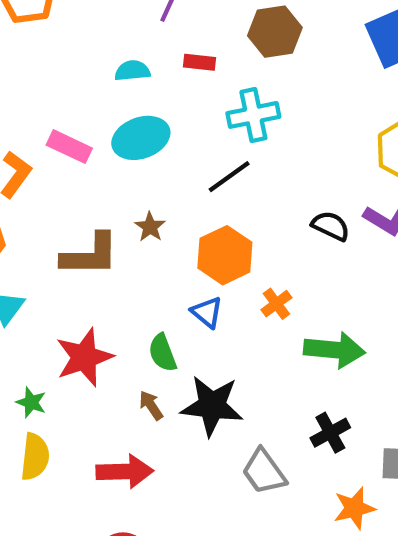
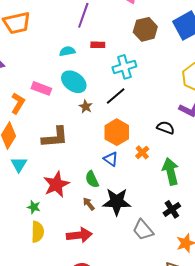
brown hexagon: (275, 32) -> (145, 29), moved
cyan ellipse: (141, 138) -> (74, 82), turned 60
black semicircle: (331, 226) -> (166, 128), moved
brown star: (150, 227) -> (86, 107), moved
green arrow: (334, 350) -> (171, 171), turned -104

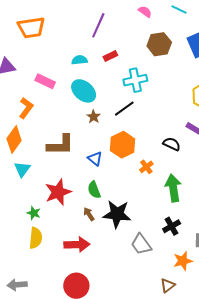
red rectangle: (98, 45) -> (110, 56), turned -32
pink rectangle: (41, 88) -> (45, 81), moved
blue triangle: (111, 159) -> (95, 159), moved

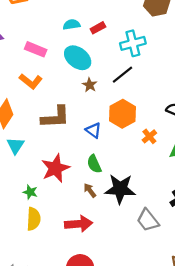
red rectangle: (110, 56) -> (98, 28), moved
orange L-shape: (26, 108) -> (31, 81), moved, turned 95

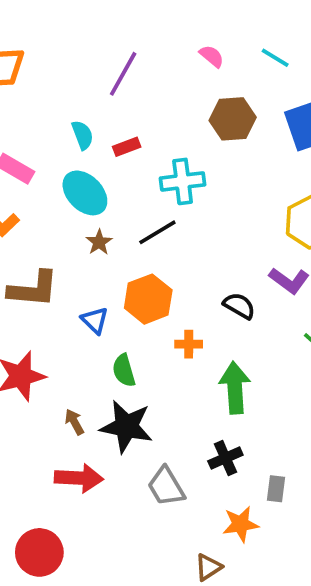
cyan semicircle: (72, 25) -> (82, 135), turned 70
orange cross: (149, 136) -> (189, 344), turned 32
green semicircle: (94, 164) -> (124, 370), moved
red arrow: (79, 224) -> (79, 478), moved

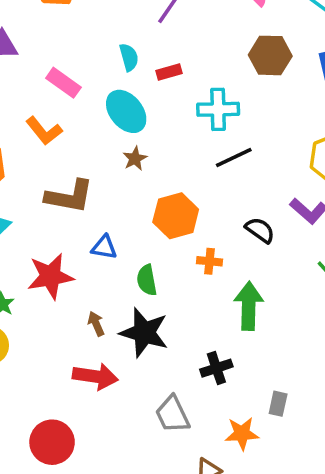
black line: (157, 232) -> (234, 157), moved
blue triangle: (95, 320) -> (104, 247), moved, turned -40
black cross: (225, 458) -> (216, 368), moved
gray trapezoid: (166, 487) -> (172, 414), moved

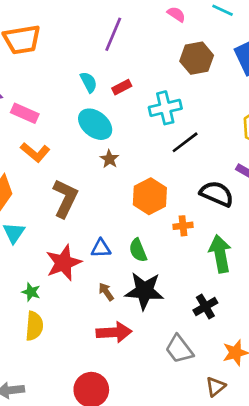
pink rectangle: (63, 83) -> (25, 113), moved
brown L-shape: (69, 196) -> (65, 198), turned -63
black semicircle: (260, 230) -> (217, 194), size x1.4
blue triangle: (104, 247) -> (101, 248), moved

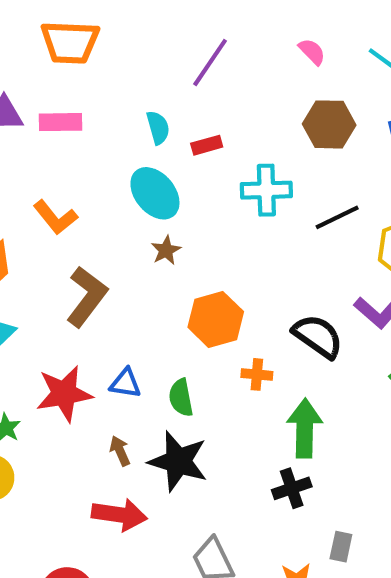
pink rectangle: (25, 113) -> (61, 122), moved, turned -36
black line: (185, 142) -> (337, 217), moved
black cross: (205, 307) -> (292, 488), moved

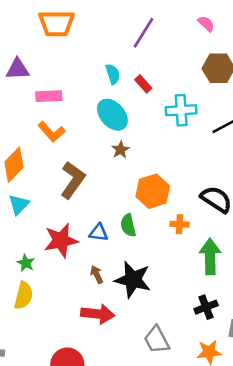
pink rectangle: (61, 122) -> (49, 96), moved
red rectangle: (207, 145) -> (143, 84), turned 66
green semicircle: (181, 398) -> (128, 225), moved
black cross: (292, 488) -> (206, 307), moved

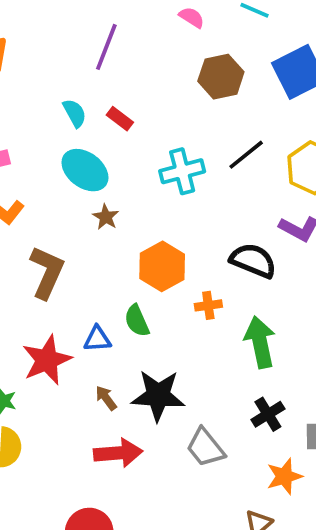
cyan cross: (181, 110) -> (182, 171), moved
gray trapezoid: (157, 340) -> (205, 448), moved

